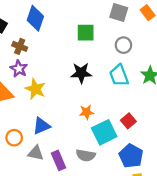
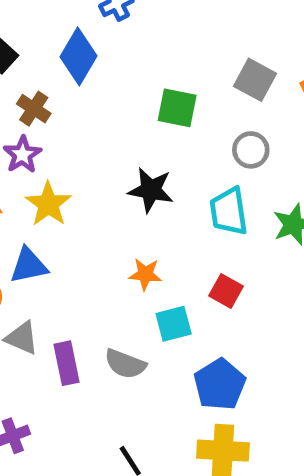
red square: (128, 121) -> (226, 291), moved, turned -32
blue triangle: (42, 126) -> (29, 266), moved
cyan square: (104, 132) -> (174, 324), size x0.7

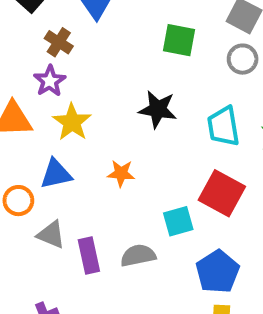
gray circle: (251, 150) -> (243, 59), moved
orange star: (145, 274) -> (121, 173), moved
red square: (226, 291) -> (222, 193), size x1.6
gray semicircle: (125, 364) -> (138, 255), turned 148

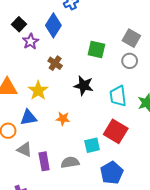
brown cross: (59, 42) -> (55, 63), moved
purple star: (50, 81) -> (31, 41), moved

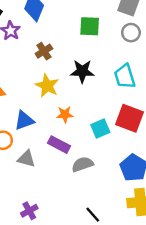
brown cross: (55, 63) -> (44, 51), turned 32
yellow star: (38, 90) -> (47, 86), moved
cyan square: (92, 145) -> (100, 129), moved
purple rectangle: (44, 161) -> (59, 145), moved, turned -42

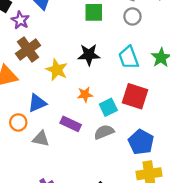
brown cross: (44, 51) -> (28, 49), moved, size x1.5
orange star: (65, 114) -> (85, 95), moved
gray semicircle: (83, 164) -> (104, 132), moved

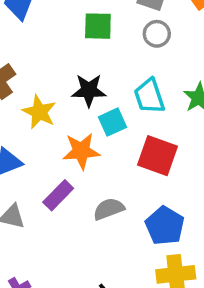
orange star: (85, 95) -> (81, 151), size x1.5
cyan square: (108, 107) -> (113, 122), moved
purple rectangle: (71, 124) -> (58, 195), turned -72

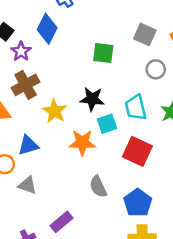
gray circle: (157, 34) -> (156, 69), moved
purple rectangle: (58, 195) -> (61, 222), moved
gray semicircle: (109, 209) -> (98, 187), turned -100

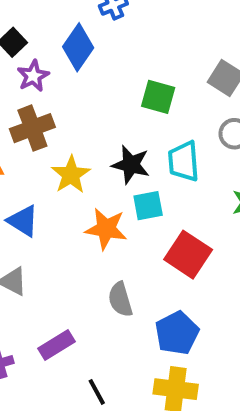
cyan trapezoid: (136, 108) -> (184, 161), moved
blue triangle: (28, 145) -> (23, 221), turned 40

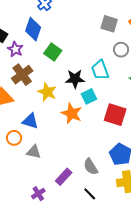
green square: (158, 97) -> (53, 52), moved, turned 36
orange star: (106, 229) -> (72, 113), turned 30
gray semicircle: (120, 299) -> (91, 167), moved

